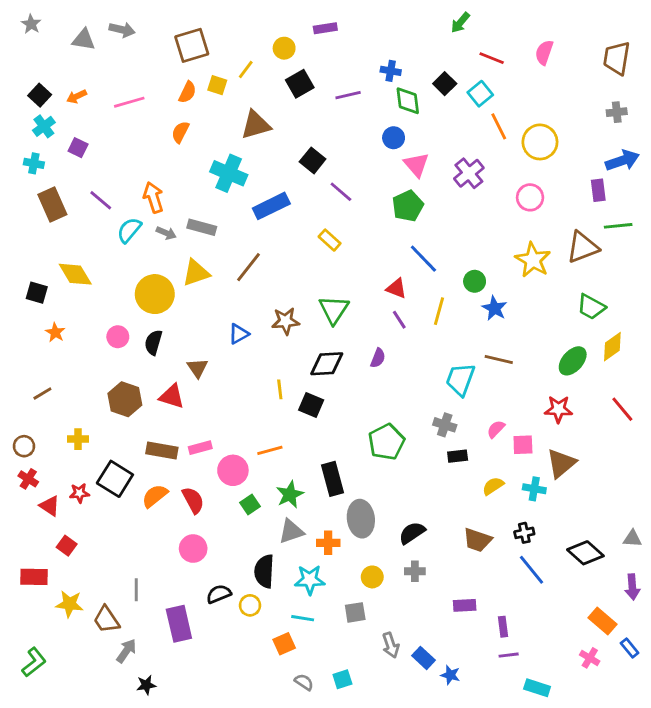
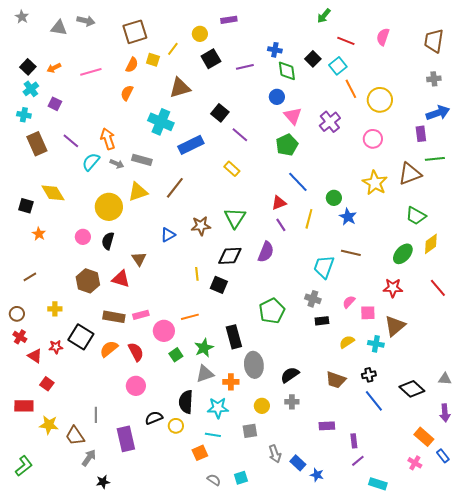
red triangle: (396, 288) -> (279, 203), turned -42
purple semicircle: (378, 358) -> (266, 252), size x1.5
purple line: (509, 655) -> (358, 461), turned -32

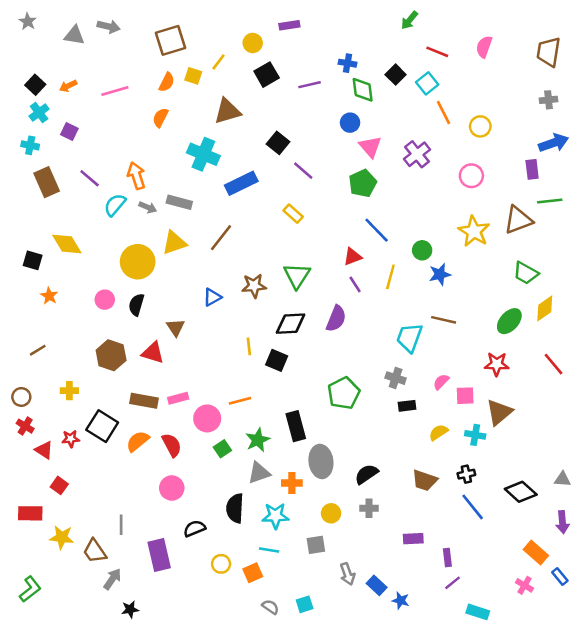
yellow circle: (380, 100) -> (480, 126), size x0.7
blue star: (348, 217) -> (440, 274), turned 30
yellow circle: (176, 426) -> (221, 564), moved

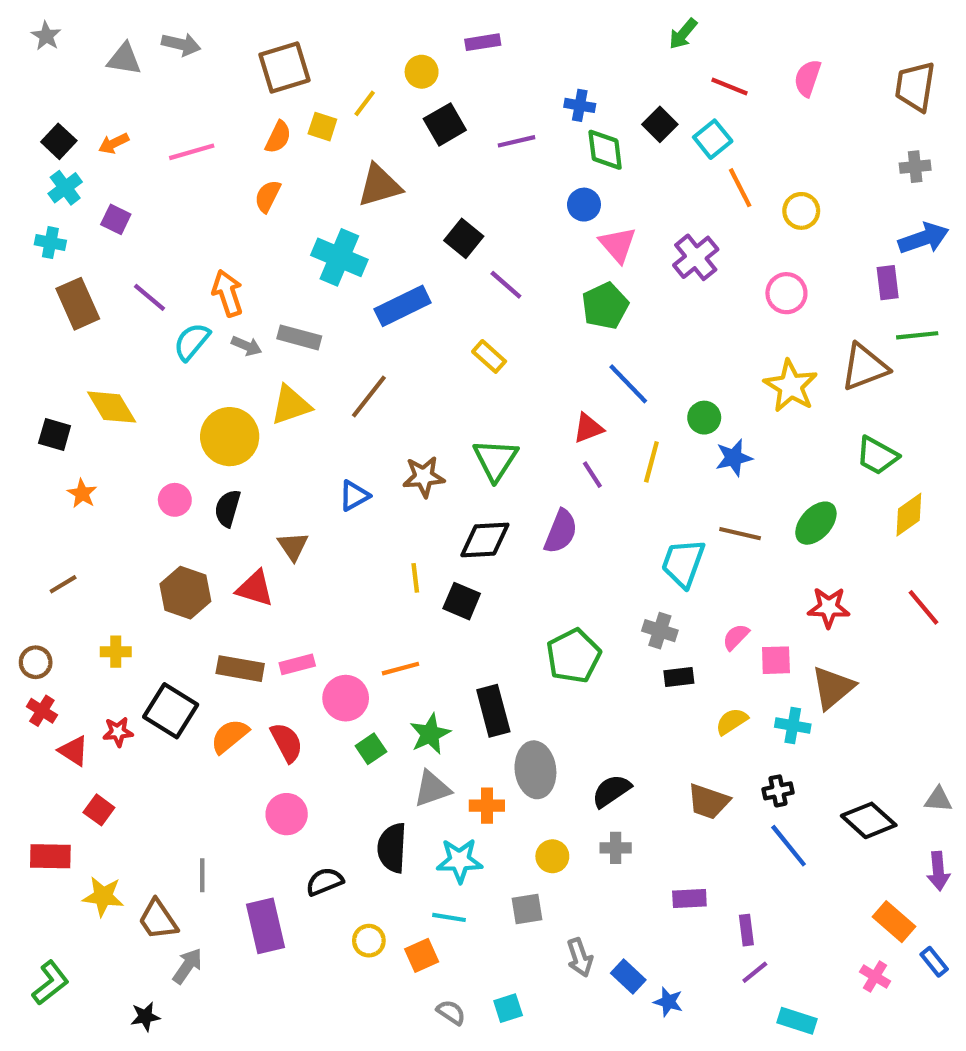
green ellipse: (509, 321) -> (816, 523), moved
black star: (130, 609) -> (145, 1017), moved

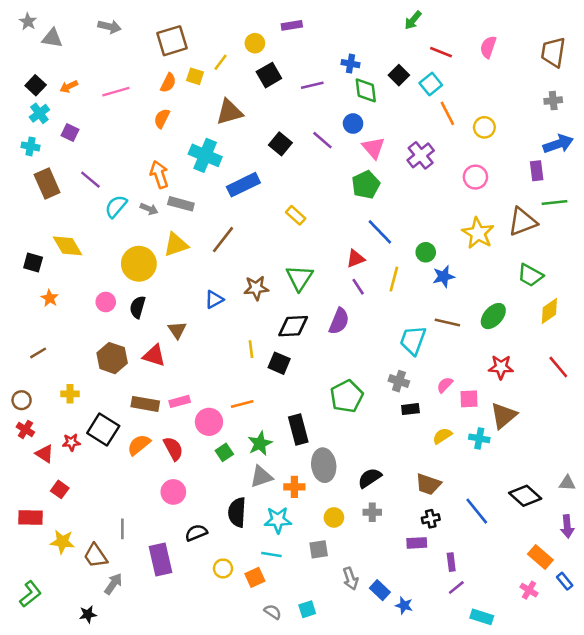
gray triangle: (124, 59) -> (52, 38), moved
purple line: (506, 285) -> (322, 140), moved
orange arrow: (228, 293) -> (159, 175), moved
black cross: (778, 791) -> (431, 519), moved

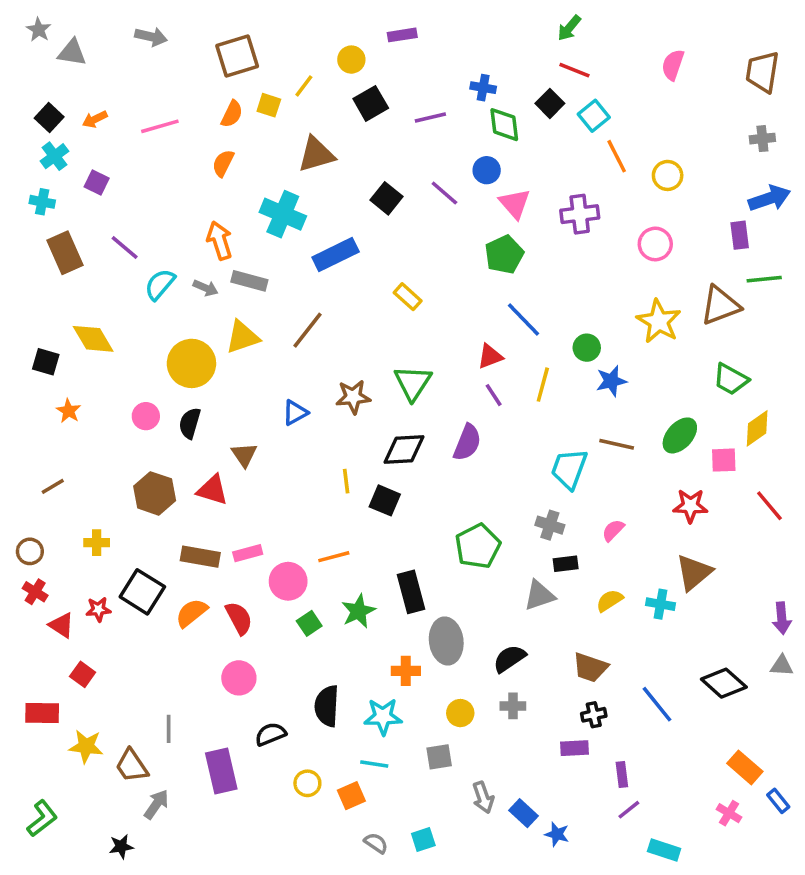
red line: (441, 52) -> (574, 70), moved
purple cross: (421, 155) -> (580, 214), turned 32
pink square: (469, 399) -> (724, 460), moved
gray triangle: (261, 477) -> (539, 595), moved
purple arrow: (567, 526) -> (782, 618), moved

